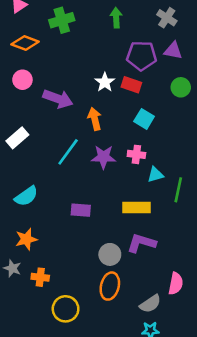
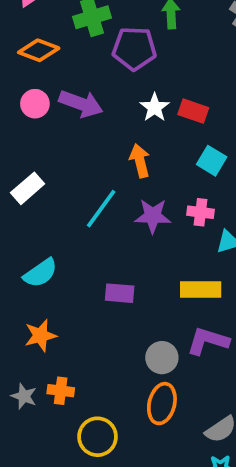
purple pentagon: (141, 56) -> (134, 49), moved
purple arrow: (58, 99) -> (81, 104), moved
gray star: (12, 268) -> (24, 396), moved

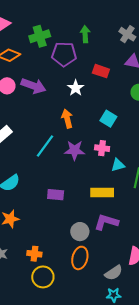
red rectangle: (193, 111) -> (101, 71), moved
orange cross: (61, 391) -> (34, 254), moved

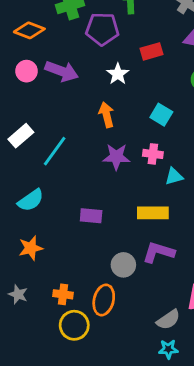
red rectangle: (101, 71) -> (151, 51), turned -35
cyan line: (45, 146) -> (55, 151), moved
orange ellipse: (80, 258) -> (104, 300), moved

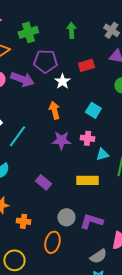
purple pentagon: (102, 29) -> (45, 61), moved
purple rectangle: (91, 216) -> (43, 182), turned 35
purple L-shape: (158, 252) -> (91, 221), moved
orange cross: (63, 294) -> (23, 221), moved
yellow circle: (74, 325) -> (14, 260), moved

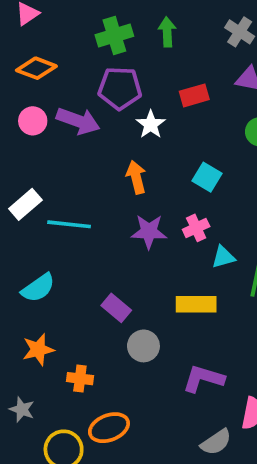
green cross: (28, 32) -> (114, 36), moved
cyan line: (17, 136) -> (69, 224), turned 60
pink cross: (87, 138) -> (196, 228), turned -32
gray circle: (66, 217) -> (143, 346), moved
orange ellipse: (52, 242) -> (109, 428), moved, turned 55

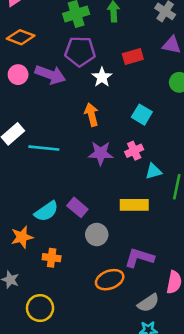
cyan semicircle: (38, 288) -> (46, 211), moved
orange ellipse: (109, 428) -> (110, 280), moved

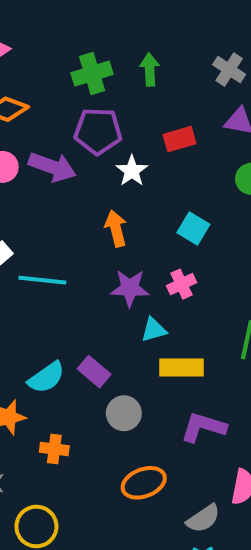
cyan triangle: (153, 171) -> (154, 330), moved
purple L-shape: (139, 258) -> (203, 427), moved

